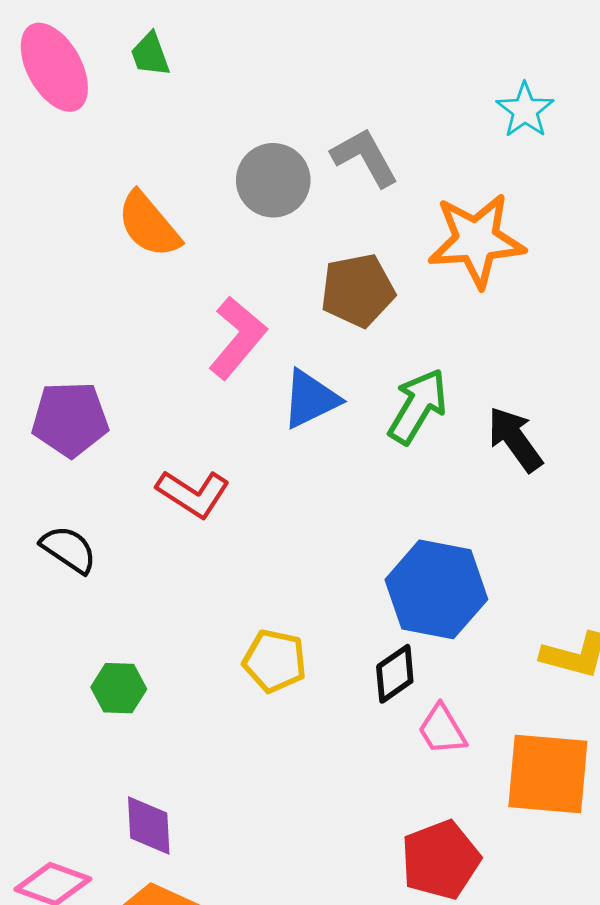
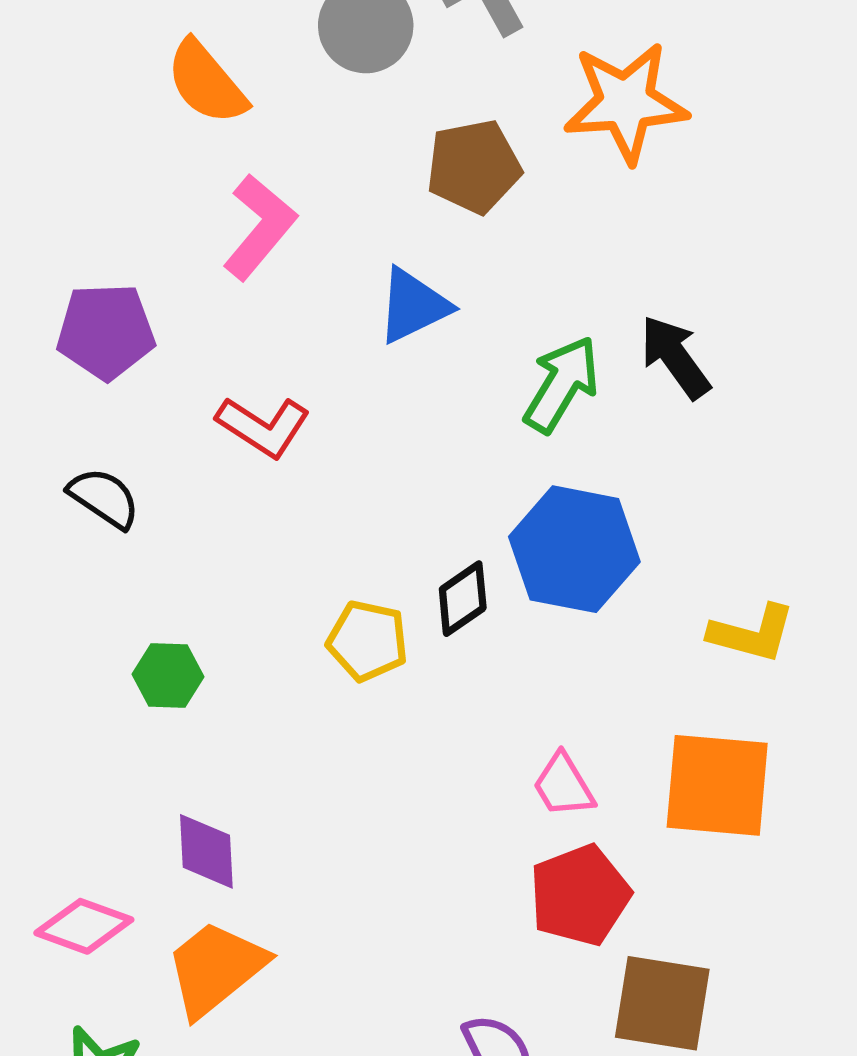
pink L-shape: (237, 338) -> (260, 227), moved
green arrow: (418, 406) -> (562, 384), moved
black diamond: (395, 674) -> (463, 599), moved
pink trapezoid: (442, 730) -> (563, 785), moved

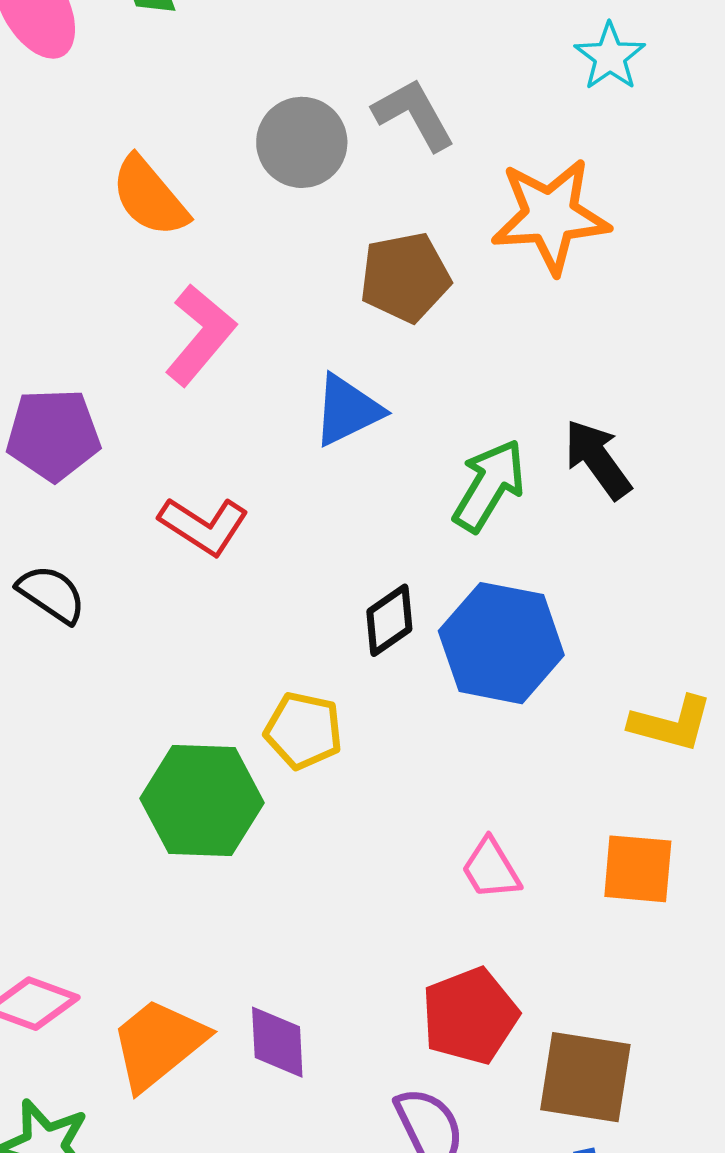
black diamond: (463, 599) -> (389, 620), moved
green hexagon: (168, 676) -> (202, 801), moved, size x1.8
orange square: (717, 785) -> (638, 869), size x0.7
purple diamond: (206, 851) -> (277, 1042), moved
red pentagon: (580, 895) -> (470, 1016), moved

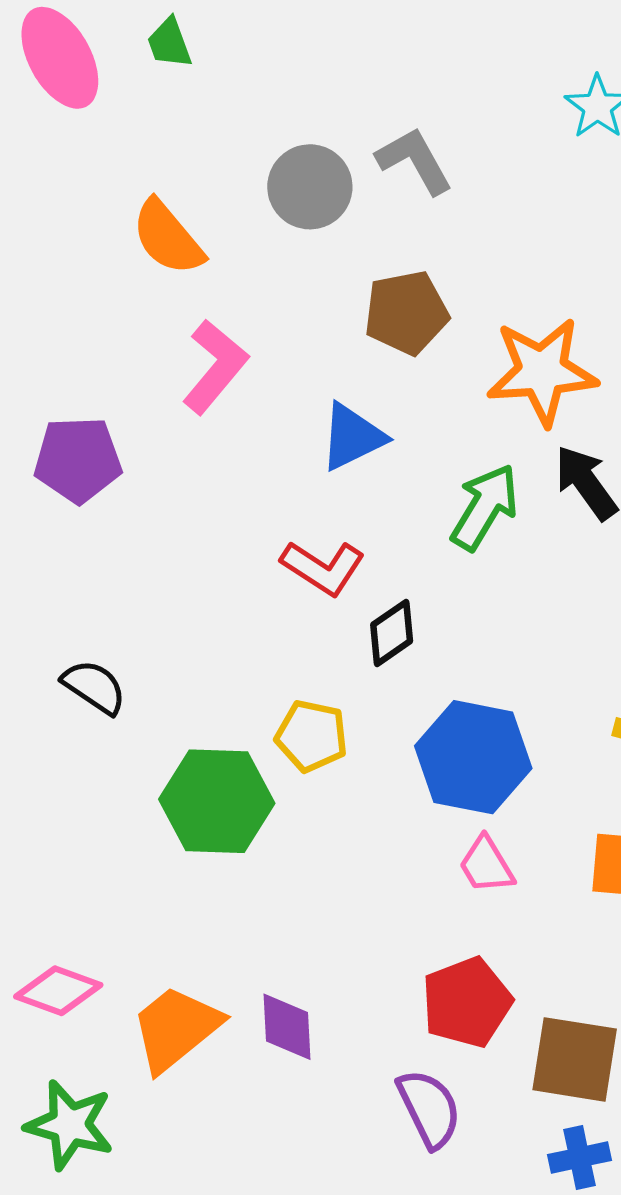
orange star: (550, 216) -> (542, 372), moved
red L-shape: (204, 526) -> (323, 568), moved
black semicircle: (51, 594) -> (94, 687), moved
blue hexagon: (501, 643) -> (473, 757), moved

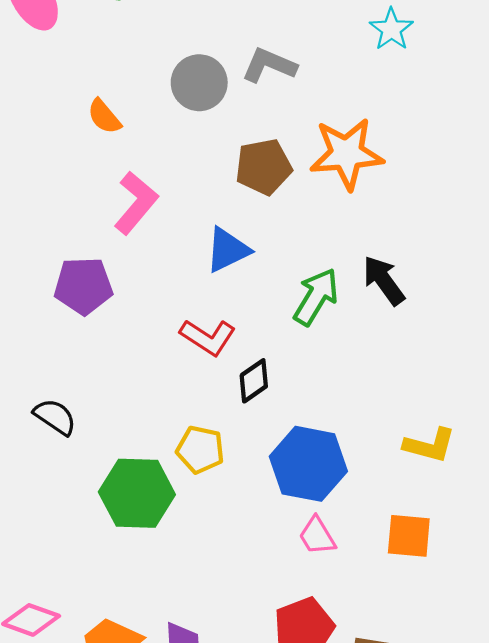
gray L-shape: (414, 161) -> (269, 65), turned -38
orange semicircle: (168, 238) -> (104, 117), size x0.7
orange star: (542, 372) -> (347, 154), moved
purple pentagon: (78, 460) -> (83, 286), moved

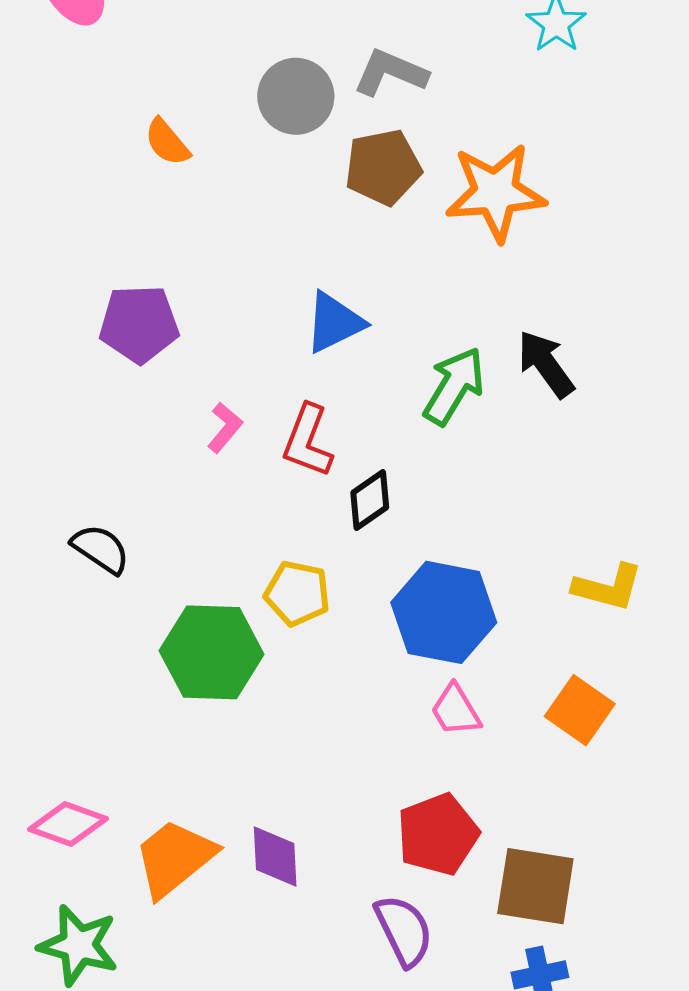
brown pentagon: (264, 167) -> (383, 167), moved
pink L-shape: (136, 203) -> (225, 428), moved, size x0.6
purple pentagon: (83, 286) -> (139, 324), moved
red L-shape: (208, 337) -> (308, 441), turned 78
orange square: (409, 536) -> (580, 710), turned 30

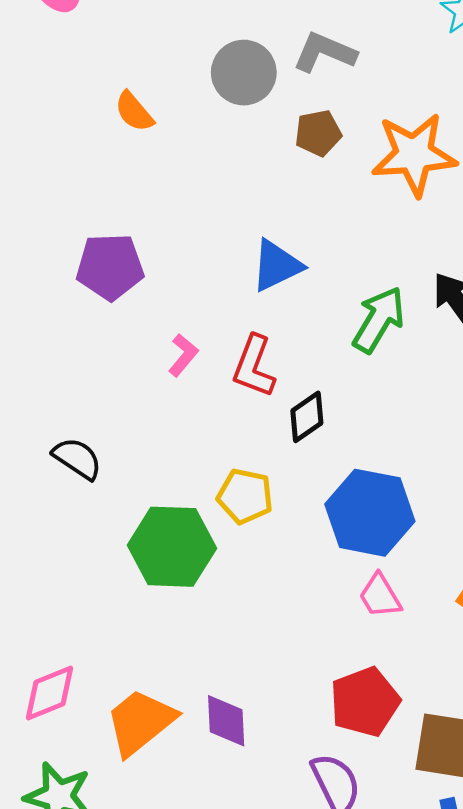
brown pentagon: (383, 167) -> (318, 133), size x0.7
pink diamond: (68, 824) -> (50, 693), turned -42

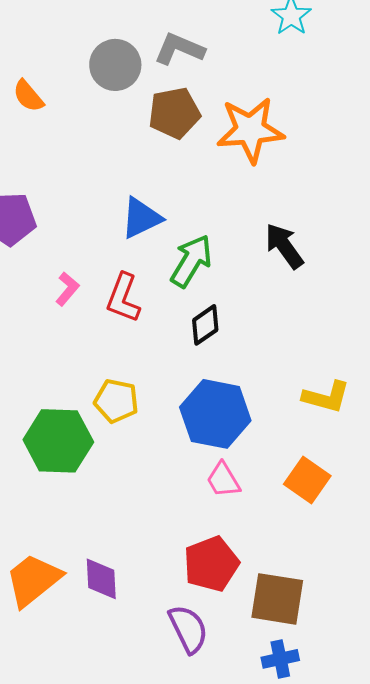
brown pentagon: (318, 133) -> (174, 113), size x1.4
green arrow: (379, 320) -> (191, 261), moved
black diamond: (307, 417) -> (205, 325), moved

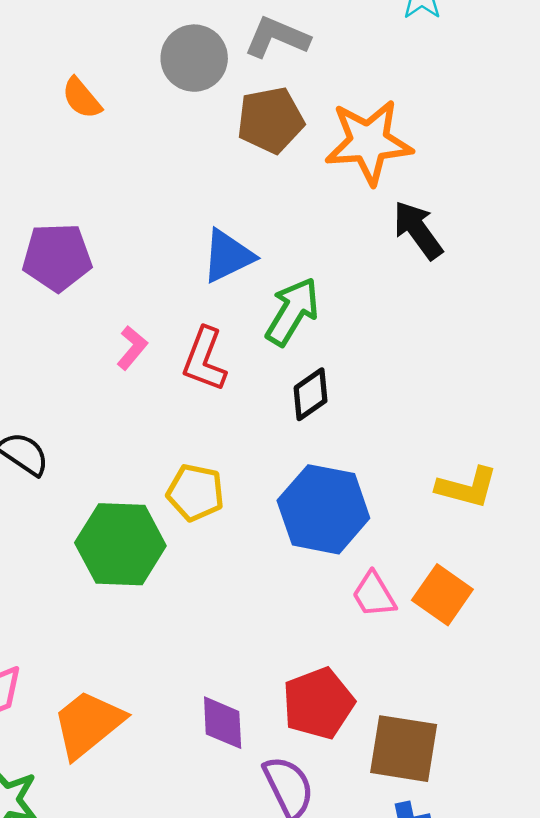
black arrow: (284, 246) -> (418, 230), moved
pink trapezoid: (223, 480) -> (374, 595), moved
purple diamond: (101, 579) -> (223, 723), moved

